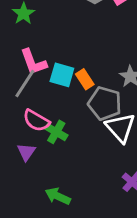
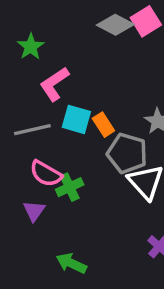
pink L-shape: (33, 62) -> (54, 84), moved, turned 76
gray line: (25, 83) -> (32, 130), turned 44
green cross: (56, 132) -> (70, 187), turned 35

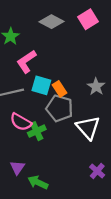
gray diamond: (115, 25) -> (52, 22), moved
gray pentagon: (127, 153) -> (60, 108), moved
purple triangle: (34, 211) -> (17, 168), moved

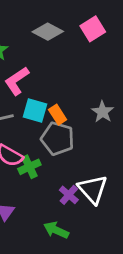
white triangle: (88, 128) -> (93, 189), moved
purple cross: (97, 171) -> (69, 195), moved
green arrow: (38, 182) -> (56, 230), moved

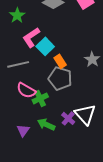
cyan square: (35, 110) -> (45, 46), moved, turned 30
green arrow: (56, 230) -> (46, 124), moved

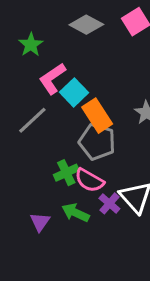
orange rectangle: (60, 61) -> (97, 116), size x1.5
gray line: (18, 64) -> (32, 120), turned -30
pink semicircle: (26, 90) -> (89, 180), moved

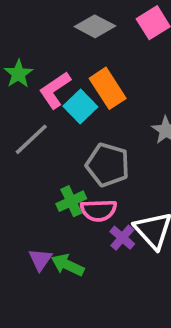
green star: (31, 45) -> (18, 74), moved
orange rectangle: (97, 116) -> (108, 88), moved
pink semicircle: (89, 180) -> (99, 210), turned -32
green arrow: (76, 213) -> (68, 265), moved

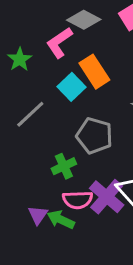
pink L-shape: (55, 90) -> (59, 43), moved
pink semicircle: (99, 210) -> (78, 200), moved
purple cross: (122, 238) -> (107, 197), size x1.6

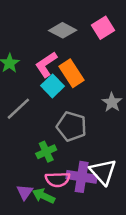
pink L-shape: (59, 43) -> (46, 64), moved
purple cross: (107, 197) -> (82, 177), turned -32

